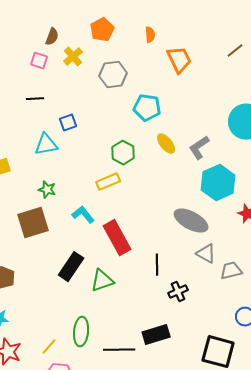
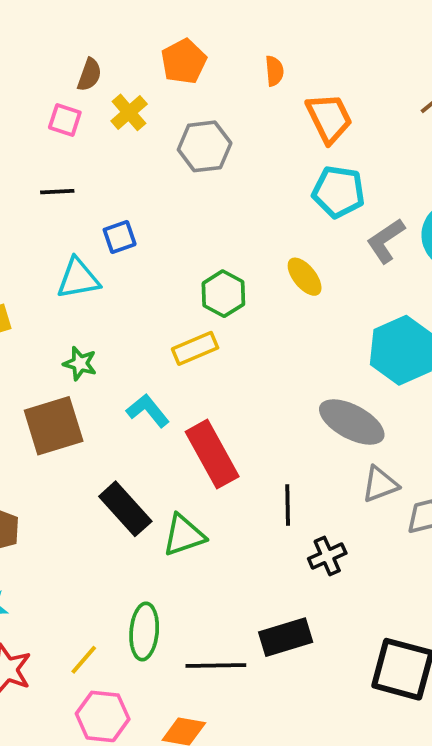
cyan pentagon: (147, 108) -> (339, 192), moved
gray L-shape: (199, 148) -> (386, 241), moved
gray triangle: (206, 254) -> (380, 484), turned -50
black rectangle: (71, 267) -> (125, 509), turned -76

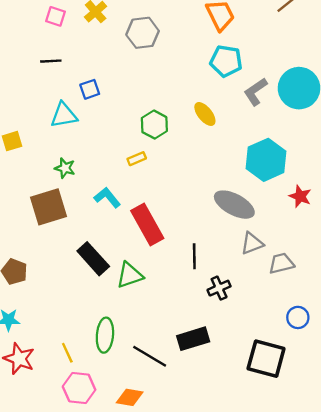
yellow rectangle: (195, 348) -> (137, 159), size x0.7
yellow line: (84, 660) -> (67, 353), turned -66
black line: (216, 665) -> (150, 356), turned 32

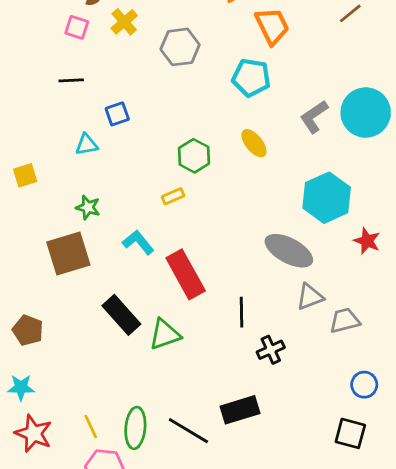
cyan pentagon: (226, 61) -> (251, 78), moved
cyan triangle: (64, 115) -> (87, 145), size x0.7
green ellipse: (105, 335) -> (135, 428), moved
black square: (266, 359) -> (350, 433), moved, size x0.7

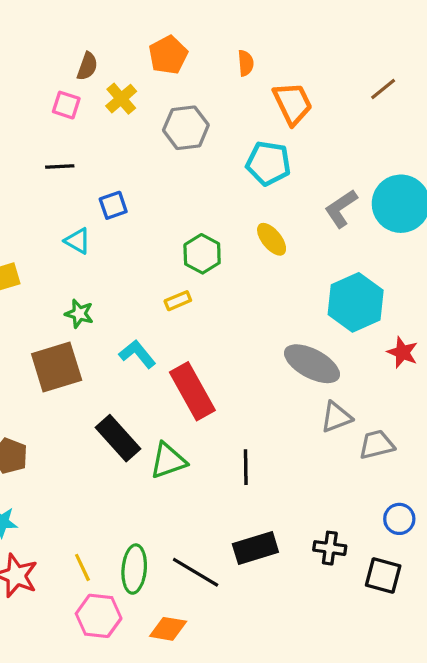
cyan triangle: (87, 145) -> (78, 241), turned 40
black line: (241, 312) -> (246, 467), moved
black cross: (271, 350) -> (330, 548), moved, turned 32

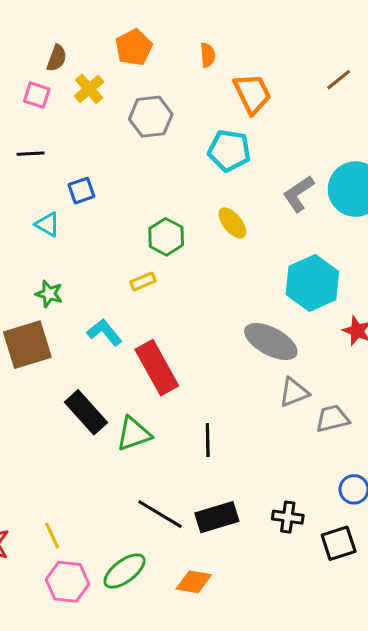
green ellipse: (134, 569) -> (125, 571), moved, turned 48
black line: (196, 572) -> (160, 514), moved
black square: (383, 576) -> (339, 543), turned -33
orange diamond: (168, 629) -> (194, 582), moved

